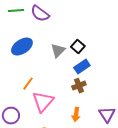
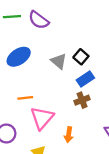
gray triangle: (58, 51) -> (59, 61), turned -35
orange line: (28, 84) -> (25, 98), turned 48
orange arrow: (76, 115) -> (69, 135), moved

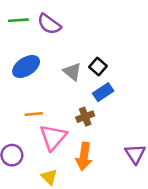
brown cross: (82, 100) -> (85, 117), moved
orange arrow: (69, 135) -> (84, 156), size x1.5

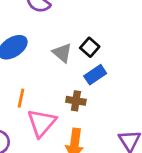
orange line: (34, 114) -> (21, 98), turned -72
brown cross: (85, 117) -> (76, 101), turned 30

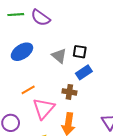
black square: (90, 47) -> (80, 52), turned -32
orange line: (21, 98) -> (28, 90), turned 48

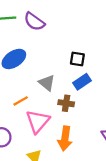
gray triangle: (59, 56) -> (47, 83), moved

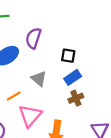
purple semicircle: (34, 22) -> (33, 38), moved, turned 72
brown cross: (66, 103) -> (76, 98), moved, turned -32

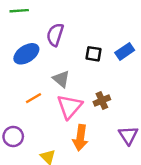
blue rectangle: (73, 77) -> (125, 51), moved
pink triangle: (30, 116) -> (70, 107), moved

